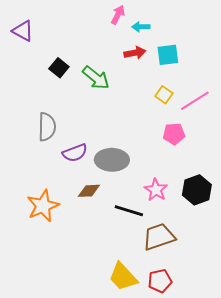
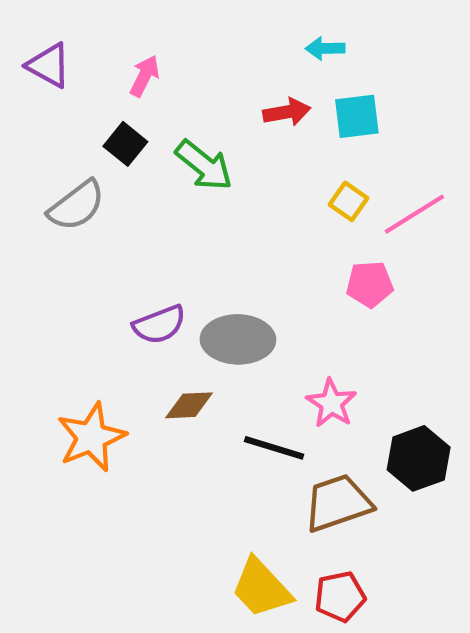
pink arrow: (118, 15) -> (144, 76), moved
cyan arrow: (141, 27) -> (325, 48), moved
gray semicircle: (47, 127) -> (76, 206), moved, turned 52
black hexagon: (197, 190) -> (419, 458), moved

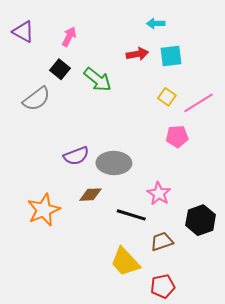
brown trapezoid: (338, 503) -> (162, 241), size x0.7
yellow trapezoid: (261, 588) -> (125, 262), moved

